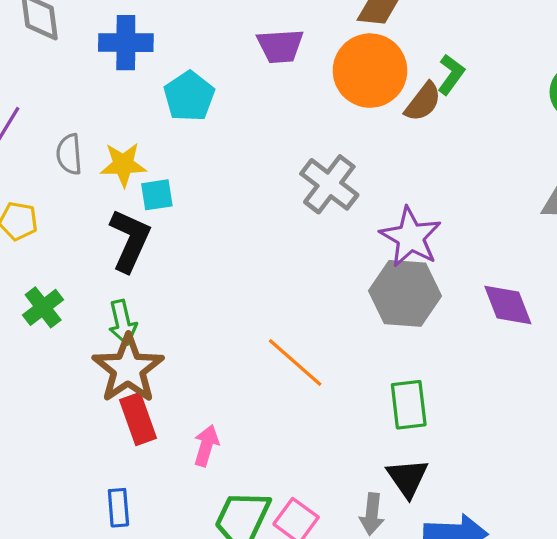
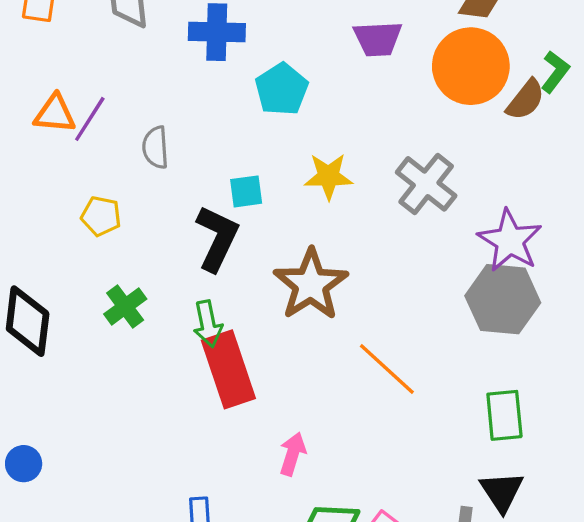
yellow star: (123, 164) -> (328, 176), moved
brown star: (128, 369) -> (311, 285), moved
red rectangle: (138, 419) -> (228, 369), moved, size x1.4

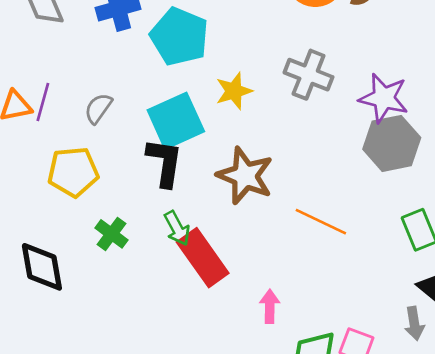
cyan pentagon: (282, 89) -> (179, 37), size x1.4
gray semicircle: (155, 147) -> (98, 108), turned 56
cyan square: (246, 191) -> (176, 121), size x2.0
yellow pentagon: (101, 216) -> (73, 172), size x1.6

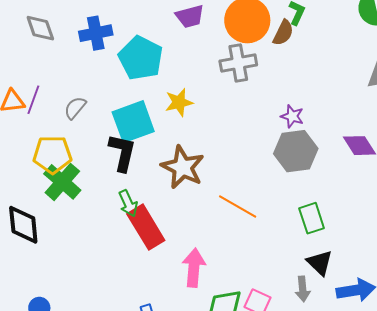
gray cross: (309, 75) -> (238, 63), moved, turned -36
purple star: (384, 98) -> (292, 116), size x0.6
green cross: (111, 234) -> (62, 182), moved, size x1.5
pink arrow: (270, 306) -> (194, 268), size x1.5

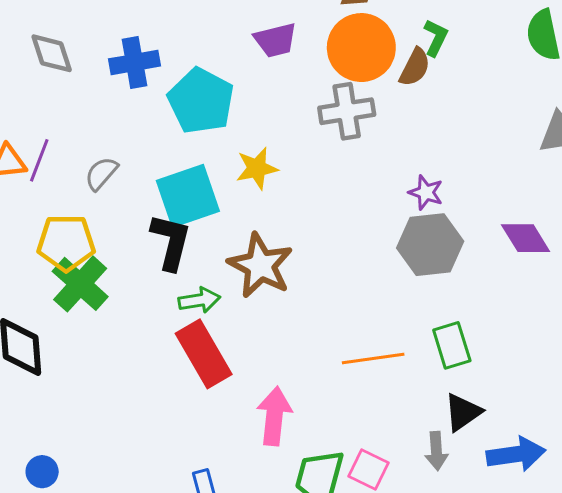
green arrow: (128, 203) -> (199, 300), moved, turned -76
orange line: (238, 206) -> (373, 358), moved, turned -39
black triangle: (320, 263) -> (463, 412), turned 40

